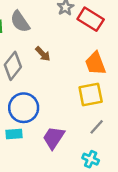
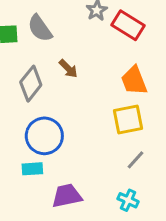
purple trapezoid: (54, 138) -> (67, 196), moved, turned 45

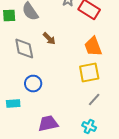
gray diamond: (31, 84) -> (24, 48), turned -50
blue circle: (44, 136) -> (33, 84), size x0.7
cyan rectangle: (32, 169) -> (13, 104), moved

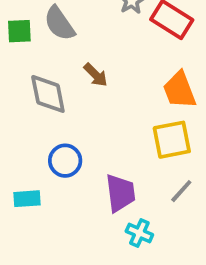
purple trapezoid: (48, 124) -> (120, 193), moved, turned 95
cyan cross: (89, 126) -> (139, 233), moved

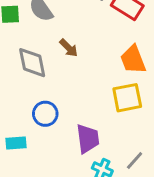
gray line: (181, 191) -> (135, 161), moved

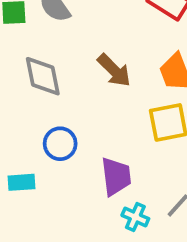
brown arrow: (69, 48) -> (114, 70), moved, size x1.4

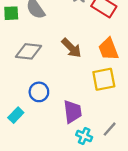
gray diamond: (43, 76) -> (29, 51), turned -72
cyan rectangle: (22, 182) -> (16, 115), turned -42

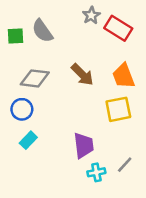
blue circle: (39, 92) -> (22, 109), moved
cyan rectangle: (16, 115) -> (28, 140), moved
cyan cross: (84, 136) -> (96, 172), turned -35

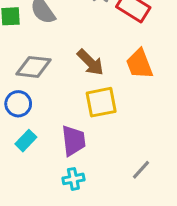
yellow square: (118, 109) -> (101, 102), moved
purple trapezoid: (84, 145) -> (73, 141), moved
cyan cross: (96, 172) -> (73, 179), moved

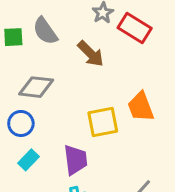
brown arrow: (90, 62) -> (91, 54), moved
orange trapezoid: (139, 64) -> (141, 107), moved

